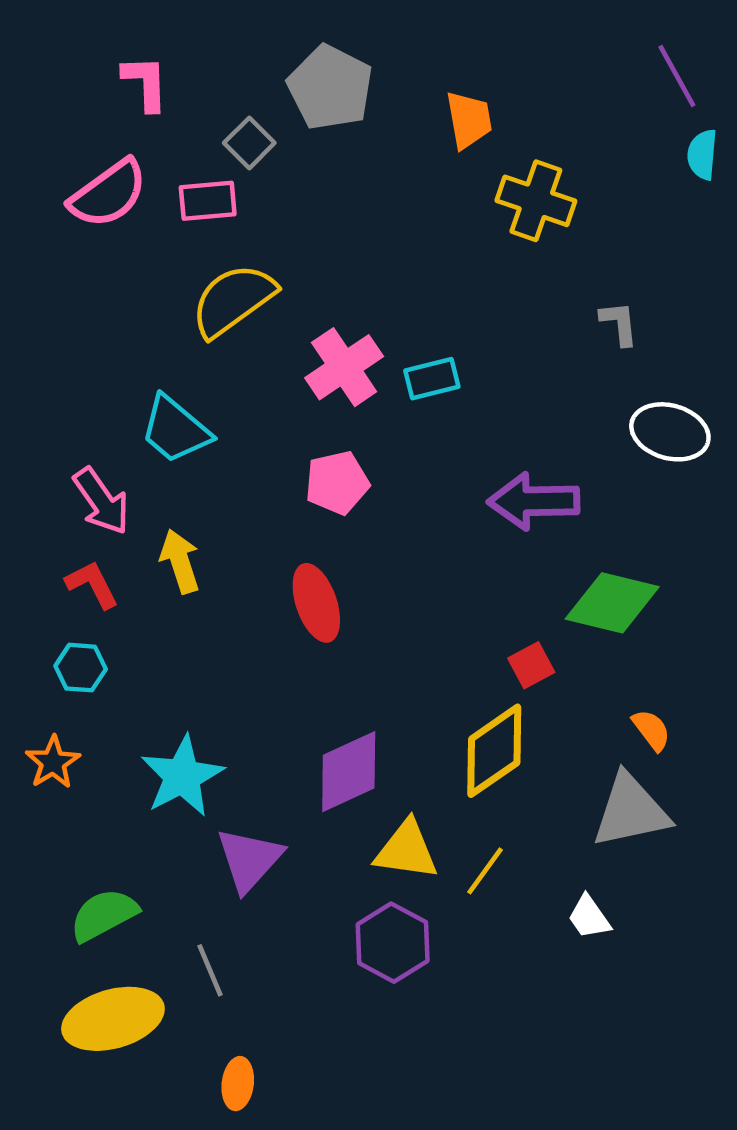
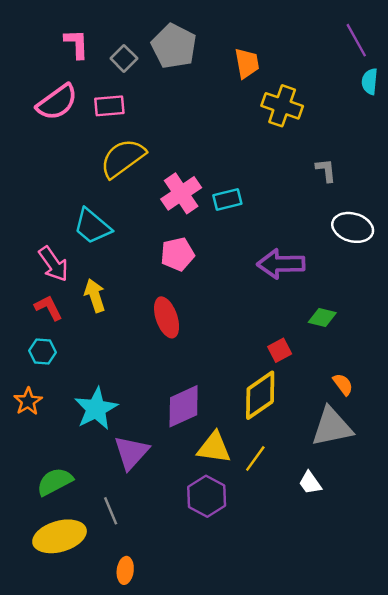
gray square: (249, 143) -> (124, 58), moved
green diamond: (612, 603) -> (322, 317), size x0.6

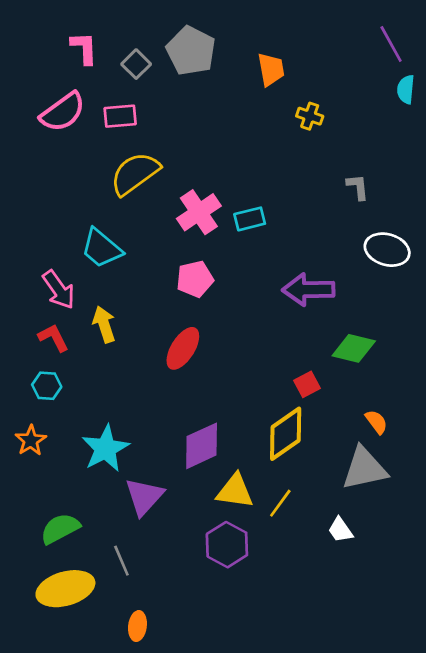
yellow cross: (282, 106) -> (310, 116), size x0.6
red ellipse: (167, 317) -> (183, 348), turned 51
green diamond: (322, 317) -> (354, 348), size x1.4

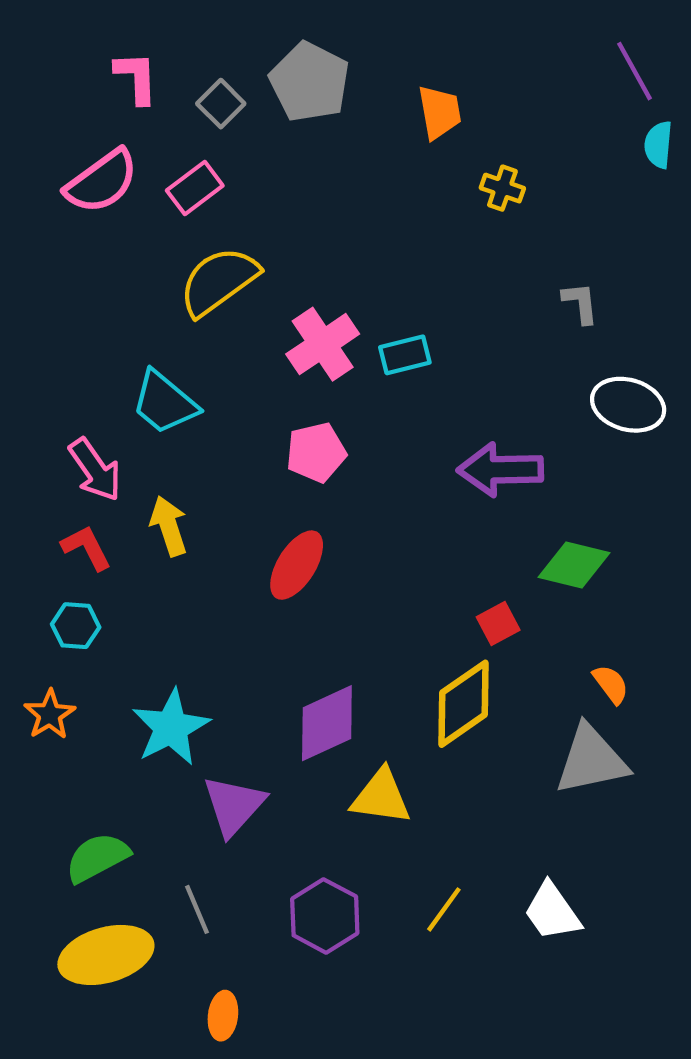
pink rectangle: (120, 116) -> (195, 188), turned -32
yellow line: (280, 503) -> (444, 909), moved
white trapezoid: (340, 530) -> (552, 912), moved, size x1.4
purple hexagon: (227, 545) -> (325, 916), moved

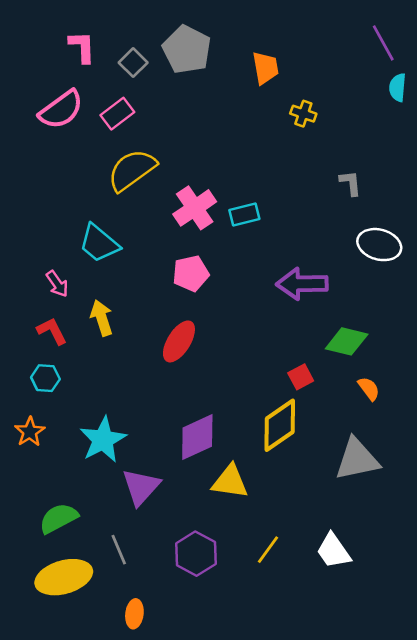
pink arrow: (95, 470) -> (57, 284), size x0.7
orange semicircle: (611, 684) -> (369, 389), moved

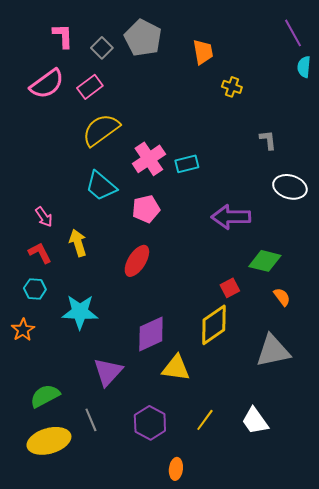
cyan trapezoid: (99, 243) -> (101, 186), moved
cyan star: (103, 440) -> (80, 312), moved, turned 30
orange ellipse: (134, 614) -> (176, 469), moved

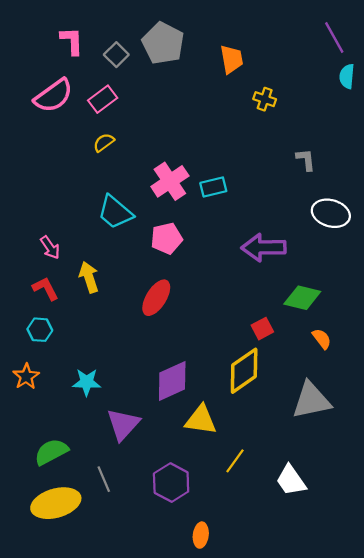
yellow semicircle: (101, 130) -> (104, 143), moved, size x0.5
cyan star: (80, 312) -> (87, 382), moved, size x0.7
yellow line: (205, 420) -> (235, 461), moved

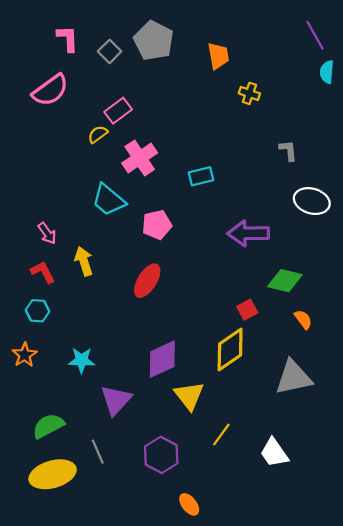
pink rectangle: (103, 99) -> (118, 111), moved
pink cross: (170, 181) -> (140, 158), moved
yellow triangle: (201, 420) -> (189, 396), turned 44
orange ellipse: (201, 535) -> (189, 504), turned -45

